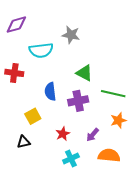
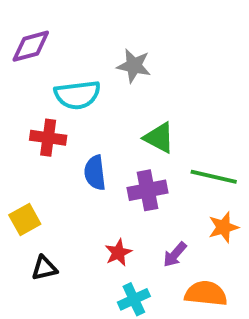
red cross: (14, 73) -> (48, 138), moved
yellow square: (33, 116) -> (25, 219), moved

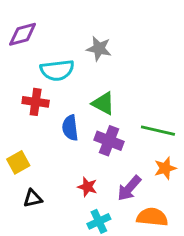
green triangle: (159, 138) -> (103, 103), moved
purple cross: (147, 190) -> (109, 141), turned 32
red star: (118, 253) -> (87, 187), turned -30
purple arrow: (175, 255) -> (129, 188), size x1.4

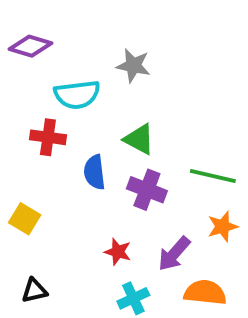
purple diamond: (23, 34) -> (31, 46), turned 32
yellow square: (18, 162) -> (25, 219), turned -30
black triangle: (33, 198) -> (34, 291), moved

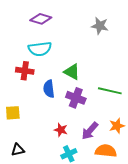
purple diamond: (31, 46) -> (41, 19), moved
gray star: (133, 66) -> (100, 26), moved
yellow square: (25, 219) -> (13, 113), turned -35
orange star: (223, 227) -> (117, 126), moved

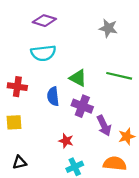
red cross: (25, 71) -> (17, 87), moved
green line: (110, 91) -> (119, 76), moved
purple arrow: (90, 131) -> (104, 126), moved, turned -66

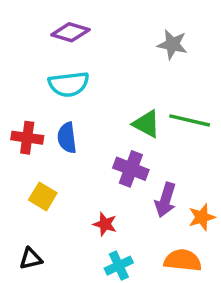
green triangle: (78, 78) -> (146, 124), moved
blue semicircle: (53, 96) -> (67, 138), moved
yellow square: (14, 122) -> (43, 196), moved, turned 35
purple arrow: (104, 126) -> (165, 200), turned 42

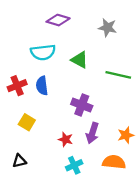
purple diamond: (70, 32) -> (58, 20), moved
green triangle: (146, 124) -> (80, 60), moved
red cross: (27, 138) -> (17, 86), turned -30
purple arrow: (165, 200) -> (92, 133), moved

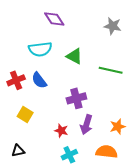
purple diamond: (58, 20) -> (54, 19), turned 40
gray star: (108, 28) -> (113, 26), moved
blue semicircle: (42, 86) -> (39, 80), turned -30
purple cross: (82, 105) -> (76, 98), turned -36

